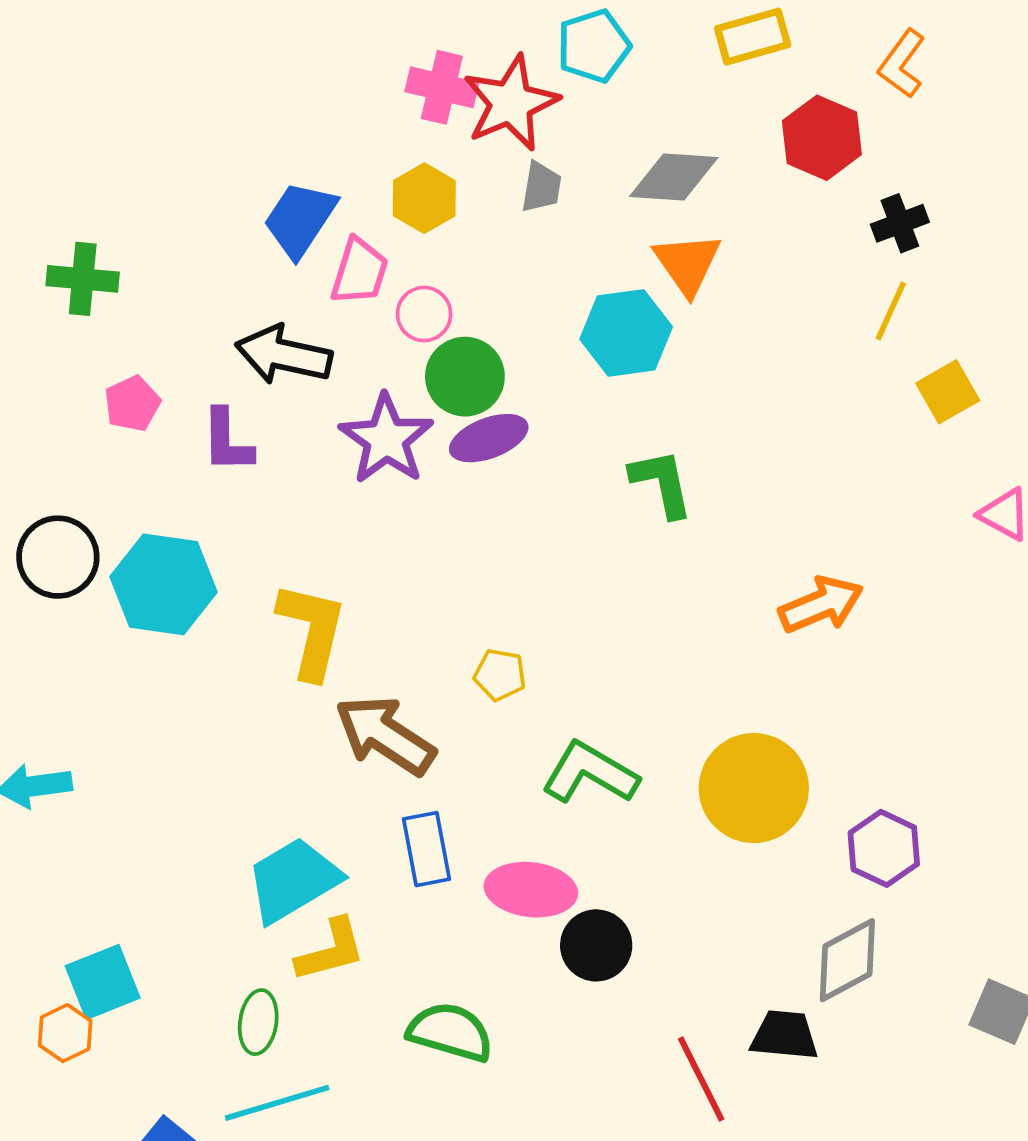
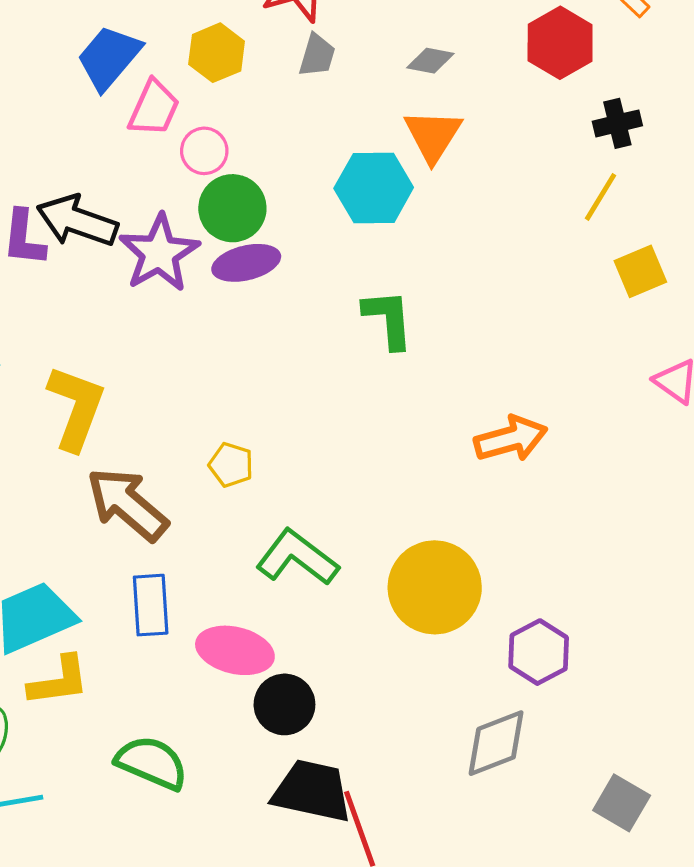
gray diamond: (674, 177) -> (430, 61), size x0.6
black arrow: (284, 355) -> (77, 221), moved
black trapezoid: (784, 1035) -> (312, 791), moved, size x1.4

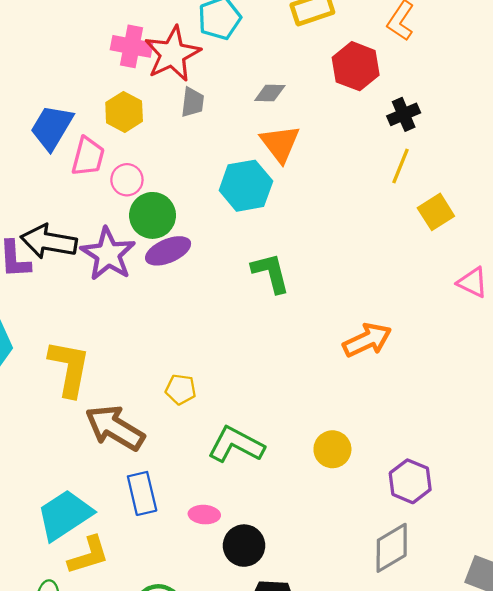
yellow circle: (435, 587) -> (332, 449), size x0.6
pink ellipse: (235, 650) -> (204, 515), size x0.6

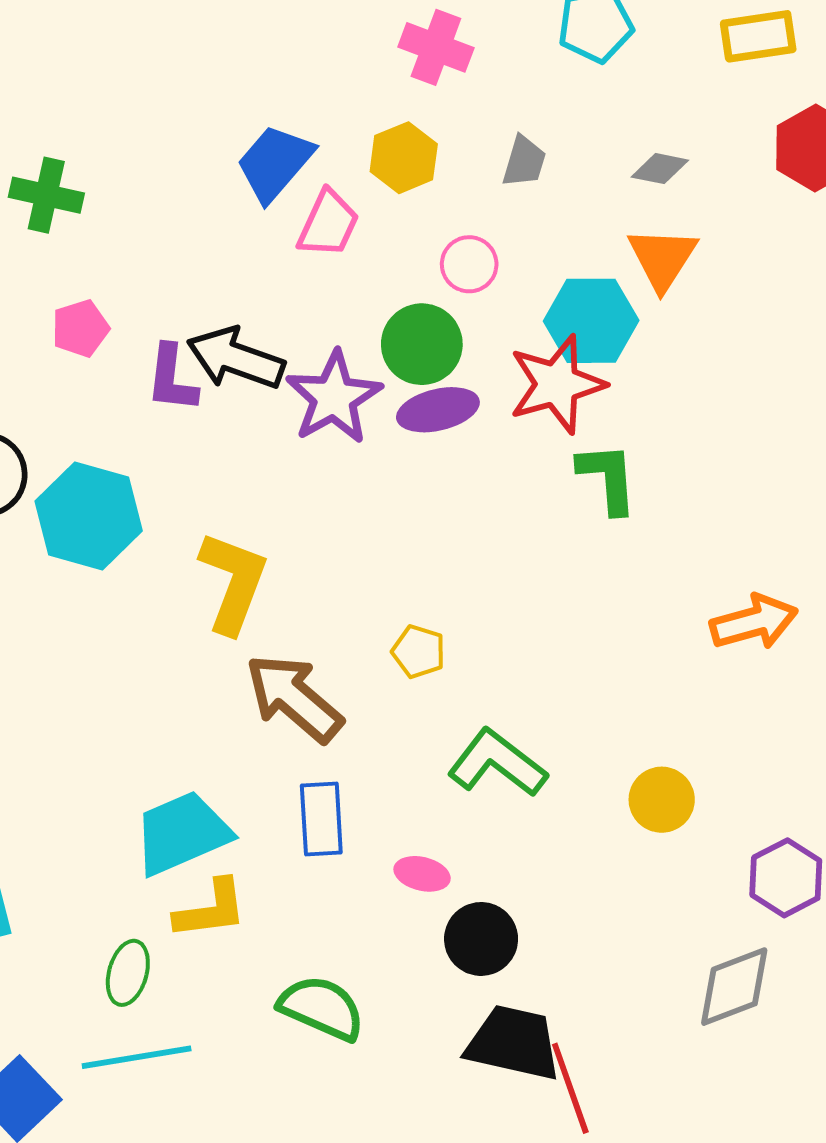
red star: (172, 54) -> (557, 384), moved
pink circle: (127, 180) -> (469, 264), moved

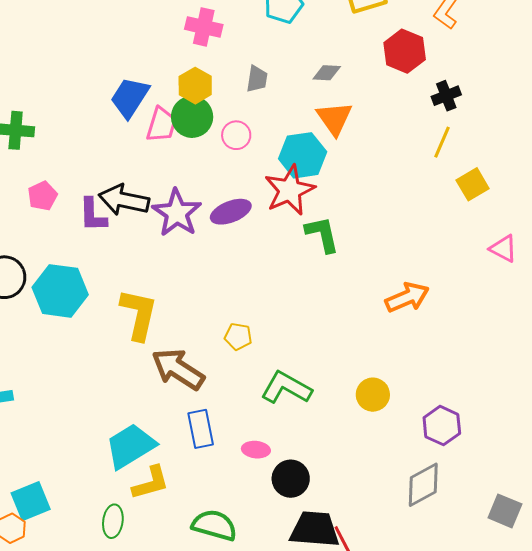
green circle: (422, 344) -> (192, 117), moved

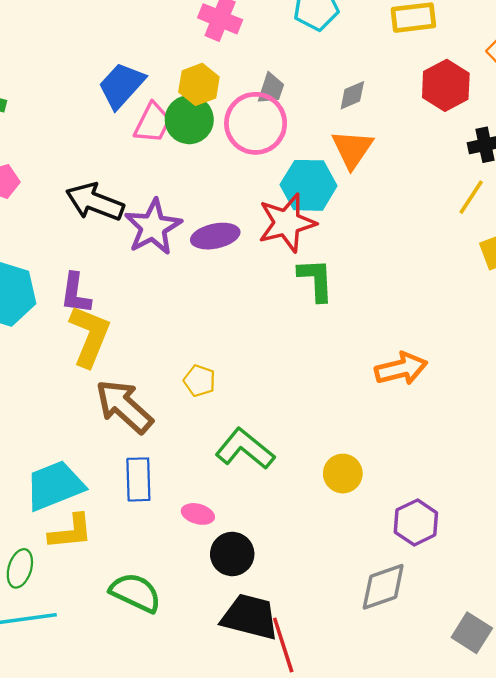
gray diamond: (327, 73) -> (352, 95), turned -36
pink circle: (236, 135) -> (256, 123), moved, size x1.8
purple L-shape: (93, 215) -> (76, 293), moved

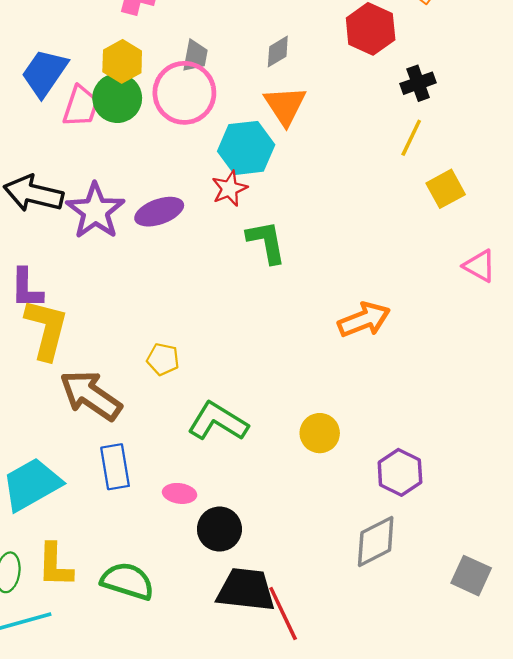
red star: (287, 223) -> (229, 189), size x0.6
yellow L-shape: (71, 532) -> (55, 565), moved, turned 105

